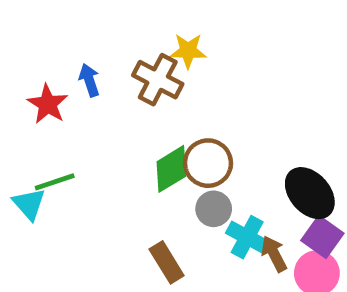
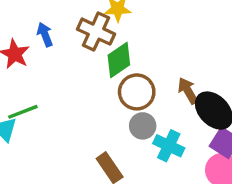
green diamond: (171, 169) -> (119, 60), moved
brown arrow: (274, 254) -> (188, 91), moved

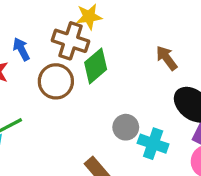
brown arrow: (188, 91) -> (167, 58), moved
brown circle: (137, 92) -> (56, 81), moved

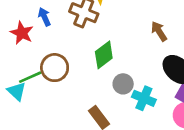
green diamond: (96, 66) -> (104, 55), moved
brown circle: (56, 81) -> (55, 68), moved

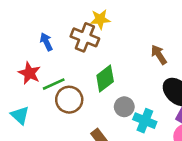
red star: (22, 33) -> (29, 73), moved
brown circle: (55, 68) -> (69, 100), moved
green line: (30, 77) -> (54, 84), moved

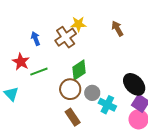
brown cross: (85, 37) -> (66, 37), turned 30
brown arrow: (159, 55) -> (117, 29), moved
brown circle: (69, 100) -> (70, 89), moved

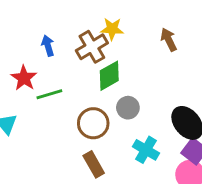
green diamond: (79, 70) -> (109, 76), moved
gray circle: (92, 93) -> (128, 108), moved

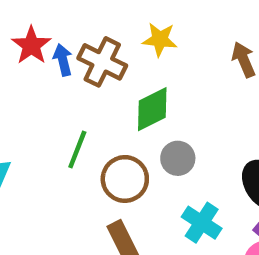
brown cross: (92, 47) -> (102, 62), moved, turned -36
red star: (24, 78) -> (31, 45), moved
green line: (49, 94) -> (77, 150), moved, turned -55

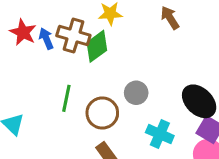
green diamond: (152, 109) -> (97, 46), moved

